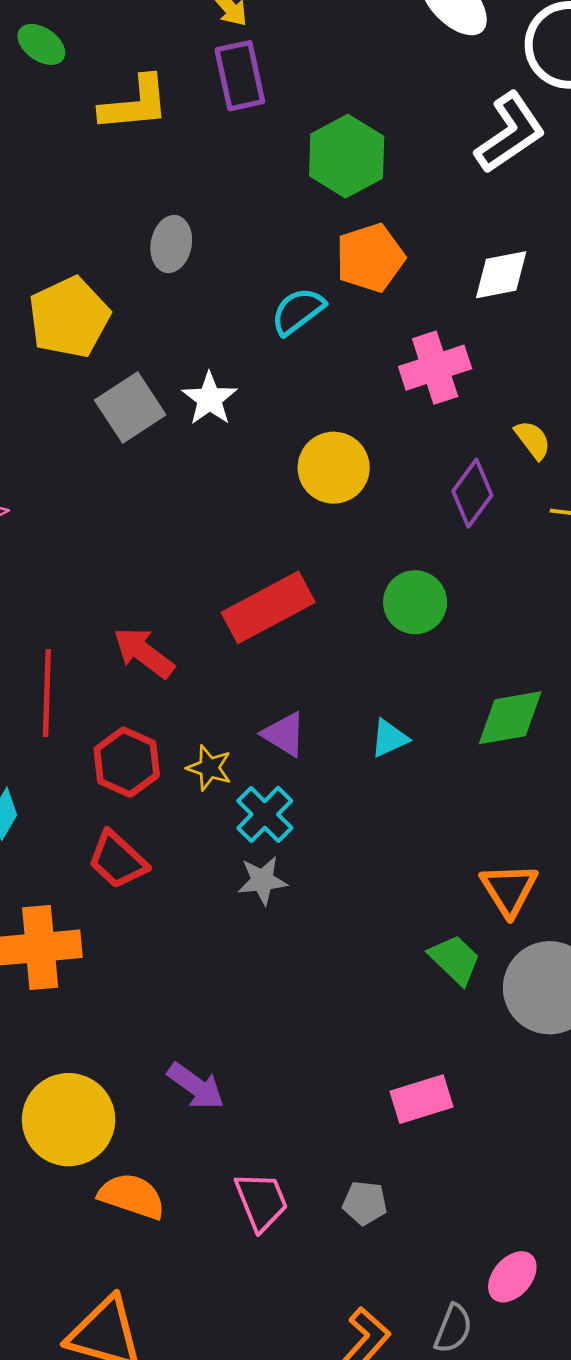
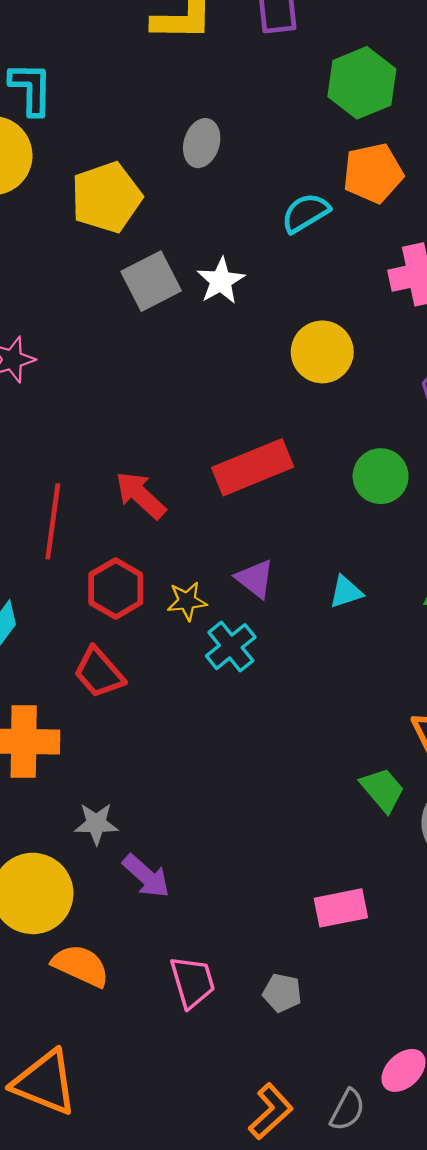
yellow star: (209, 768) -> (187, 601), turned -30
gray star: (262, 880) -> (96, 824), moved

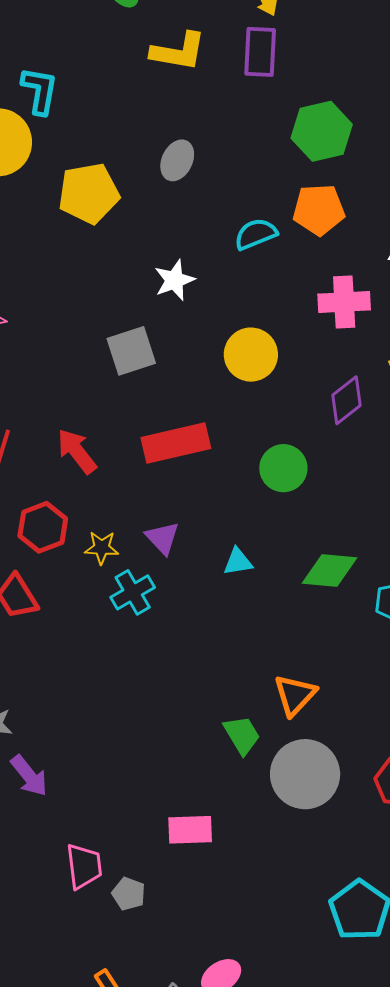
gray square: (151, 281) -> (131, 351), moved
pink trapezoid: (193, 982) -> (84, 866), moved

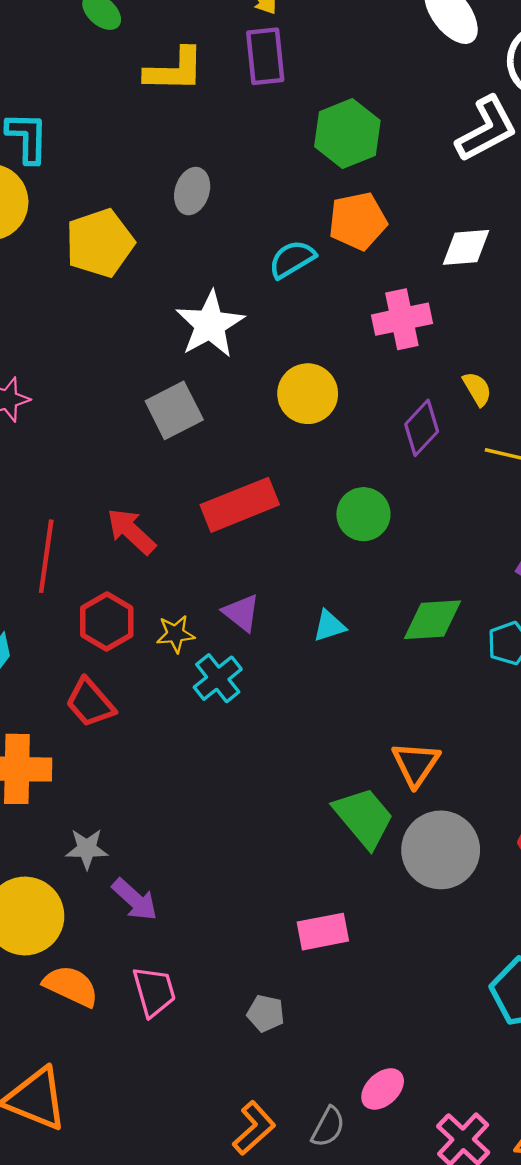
white star: (175, 280) -> (210, 324), size x1.5
green trapezoid: (242, 735) -> (364, 817), size x1.4
pink trapezoid: (84, 866) -> (154, 991), moved

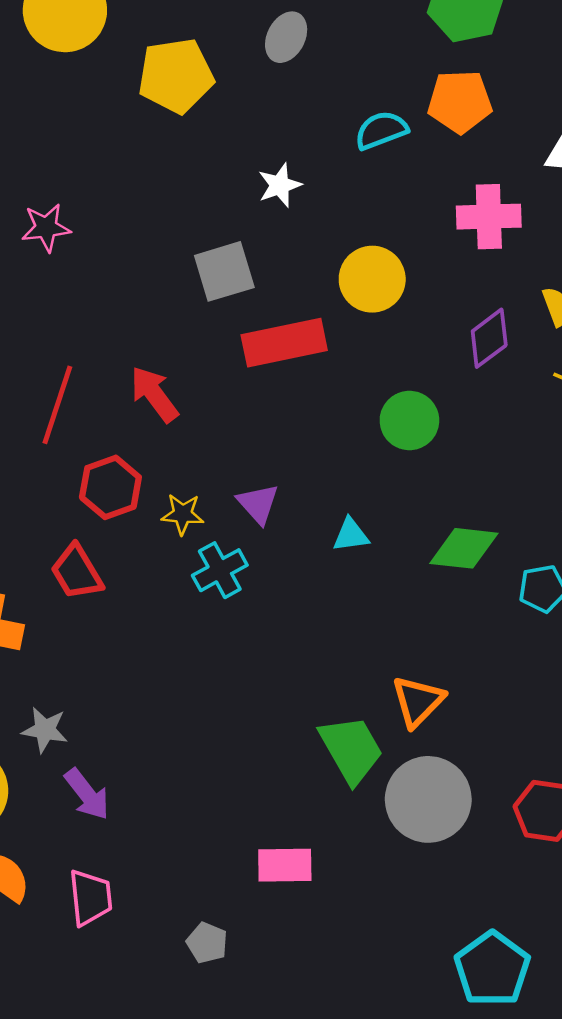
white star: (210, 324) -> (280, 185), size x0.6
red rectangle: (240, 505) -> (284, 343), moved

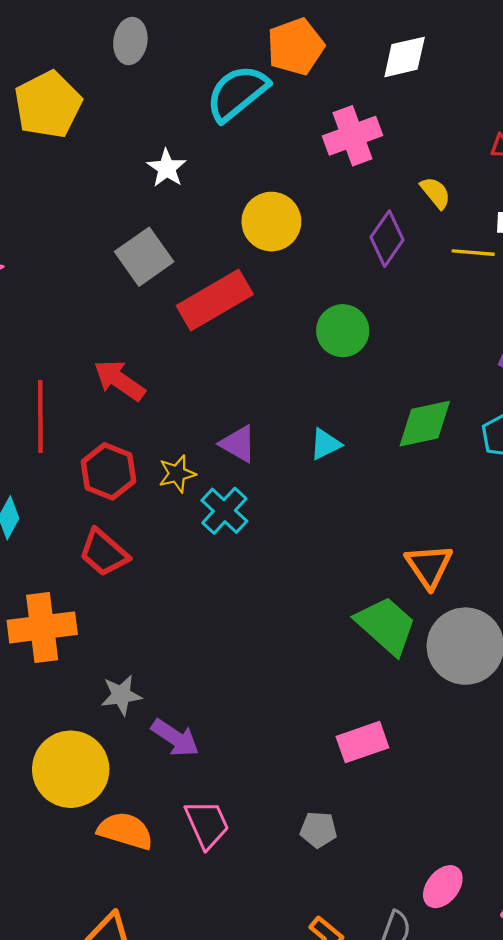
cyan semicircle: (381, 130) -> (237, 93), size x1.4

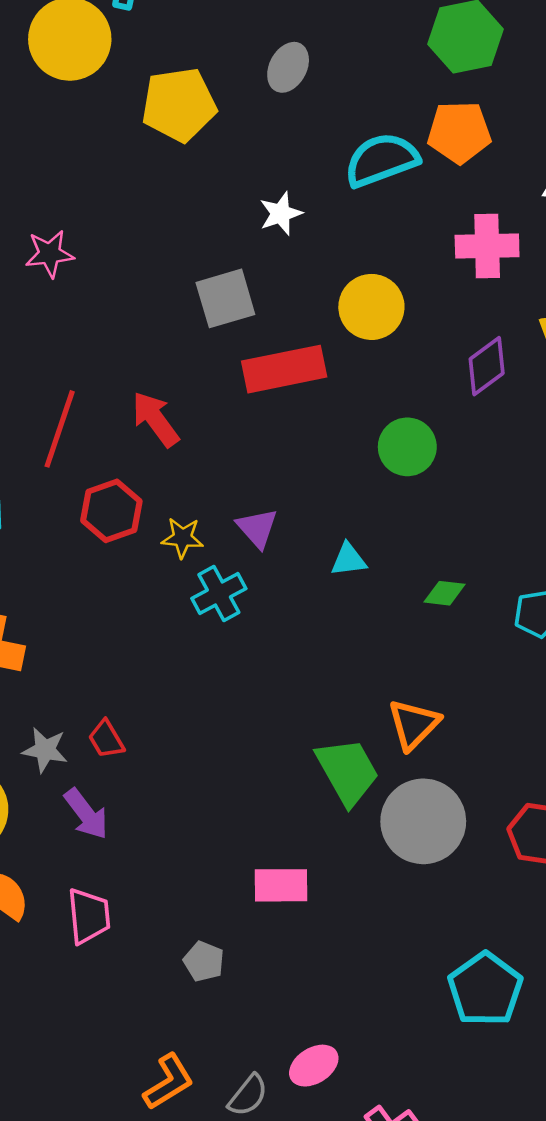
green diamond: (425, 424) -> (444, 593), moved, size x0.6
red trapezoid: (104, 553) -> (106, 739), moved, size x0.7

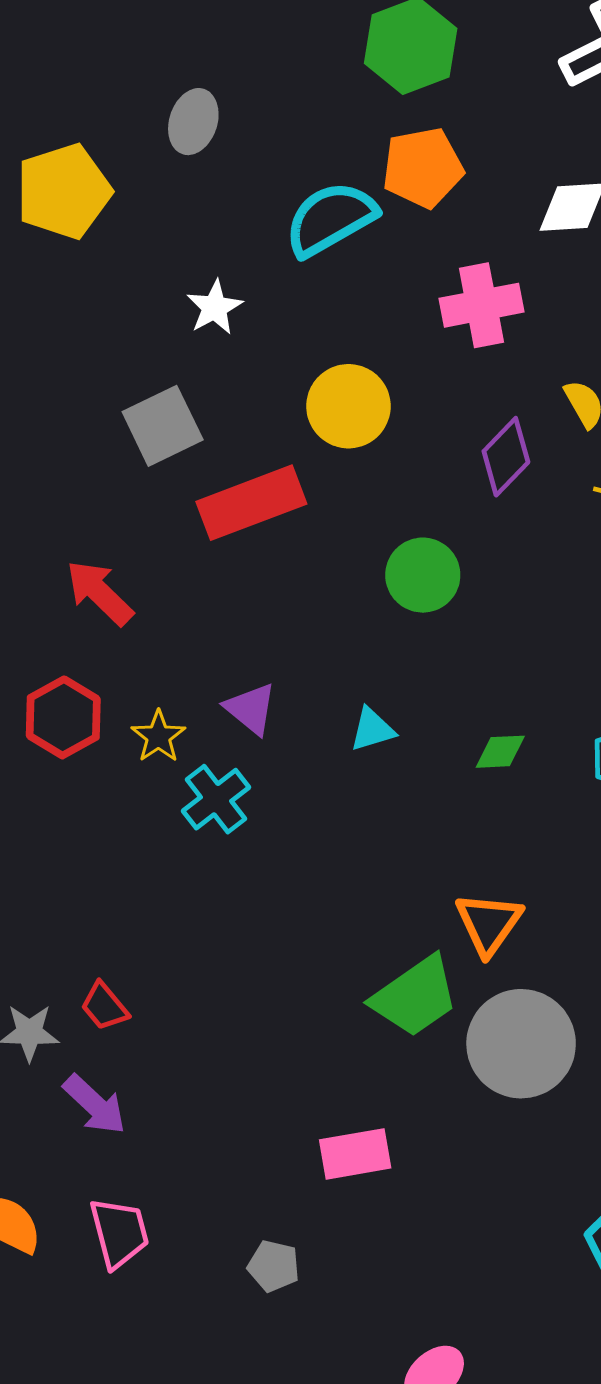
yellow star: (182, 538) -> (158, 736), turned -30
green trapezoid: (347, 771) -> (415, 997), turned 94

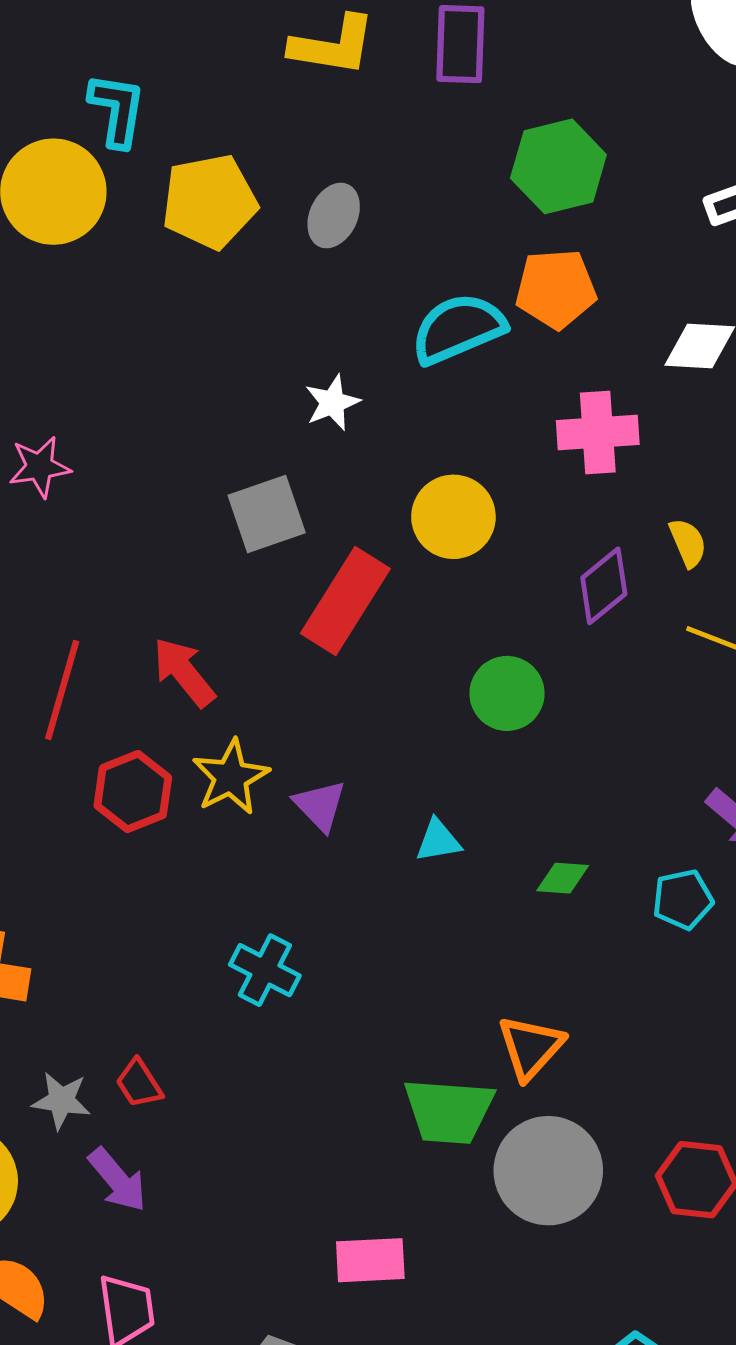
yellow pentagon: (64, 191) -> (209, 202), moved
red rectangle: (251, 503) -> (345, 601), turned -44
yellow star: (158, 736) -> (231, 777), moved, size x1.4
cyan cross: (216, 799) -> (265, 970), moved, turned -32
green trapezoid: (415, 997) -> (449, 1111), turned 32

